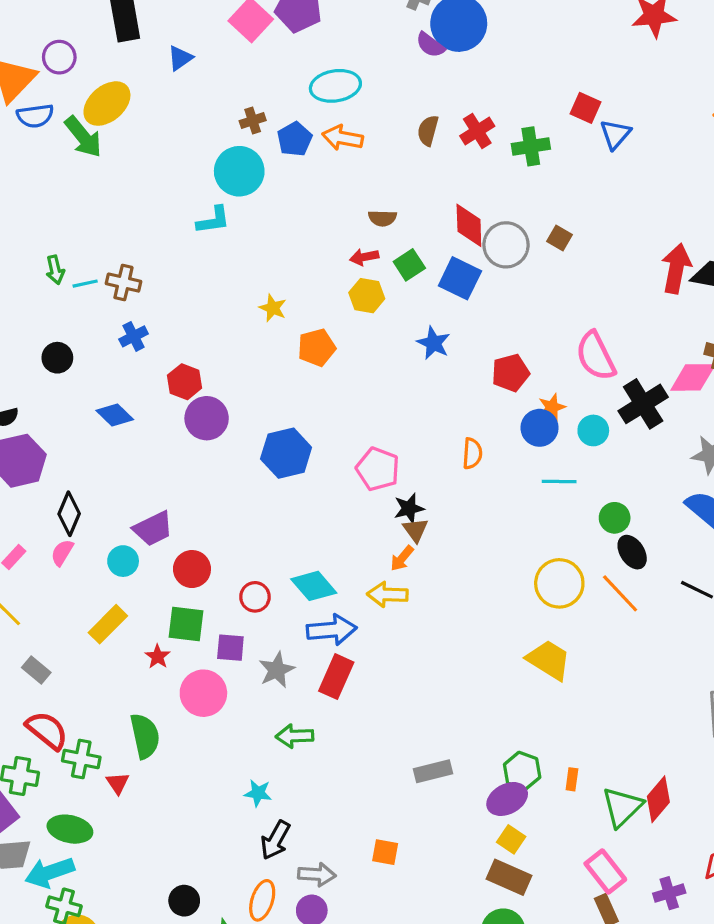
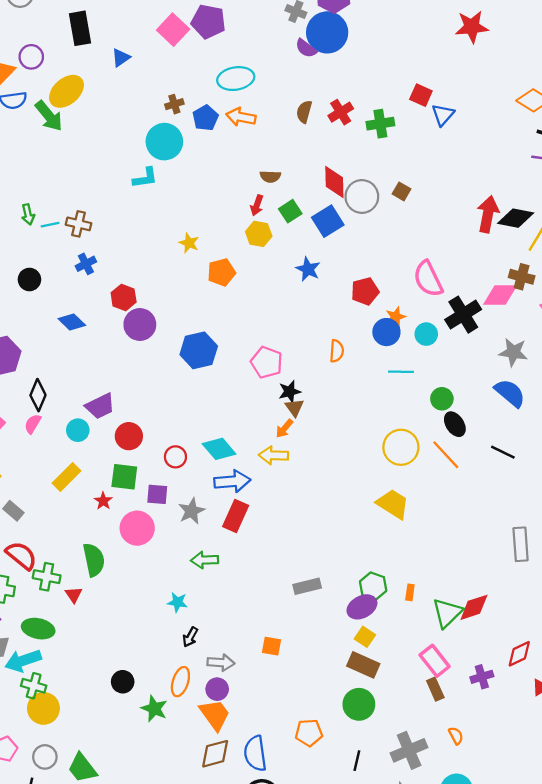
red arrow: (364, 257) -> (257, 205), turned -60
blue square: (460, 278) -> (328, 221), turned 32
red diamond: (658, 799) -> (474, 607), turned 32
black arrow: (275, 840) -> (190, 637), size x0.7

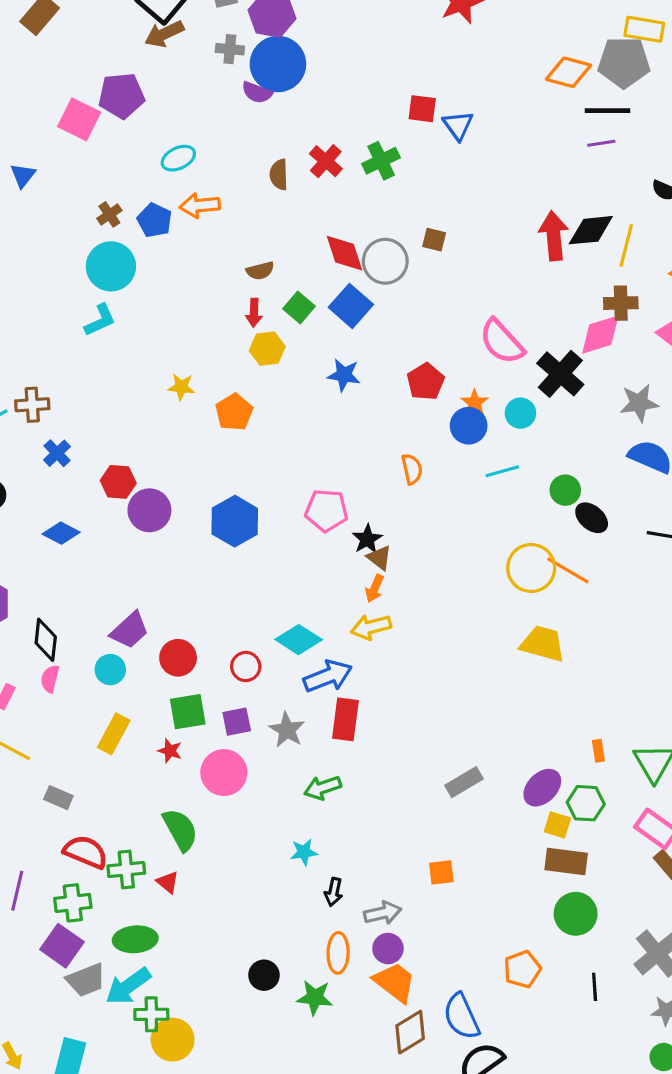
cyan ellipse: (236, 79) -> (178, 158), size x0.7
orange line: (446, 455) -> (568, 570), moved
green hexagon: (373, 586) -> (586, 803), moved

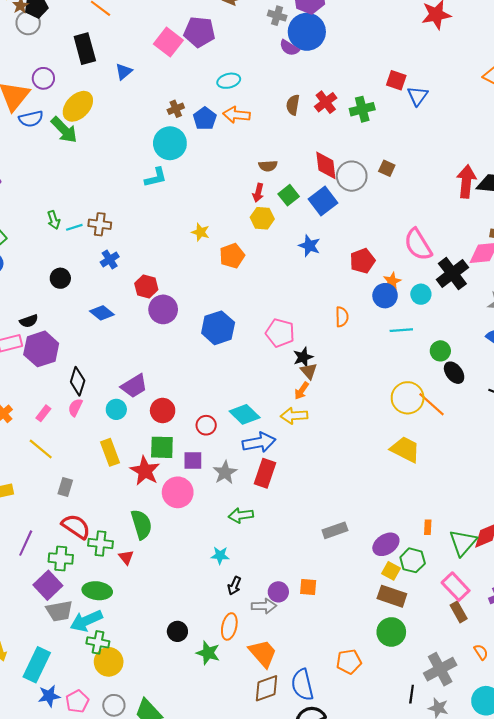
yellow rectangle: (114, 734) -> (110, 452), turned -60
red star: (170, 751) -> (145, 471), size x1.8
gray rectangle: (58, 798) -> (65, 487), turned 72
purple circle: (388, 949) -> (278, 592), moved
black line: (595, 987) -> (412, 694), moved

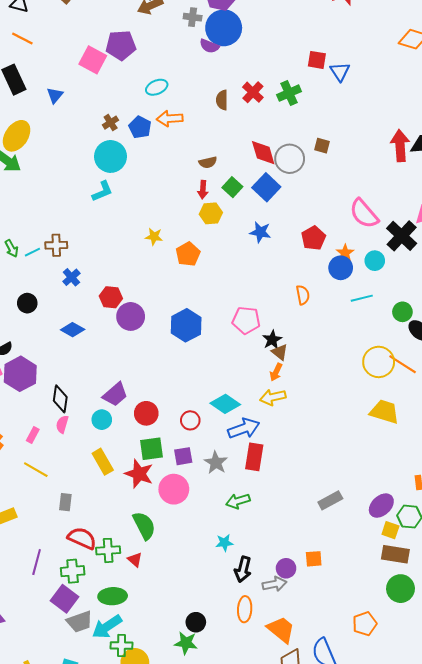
black arrow: (234, 586) -> (243, 569), size x1.4
green star: (208, 653) -> (186, 643), moved

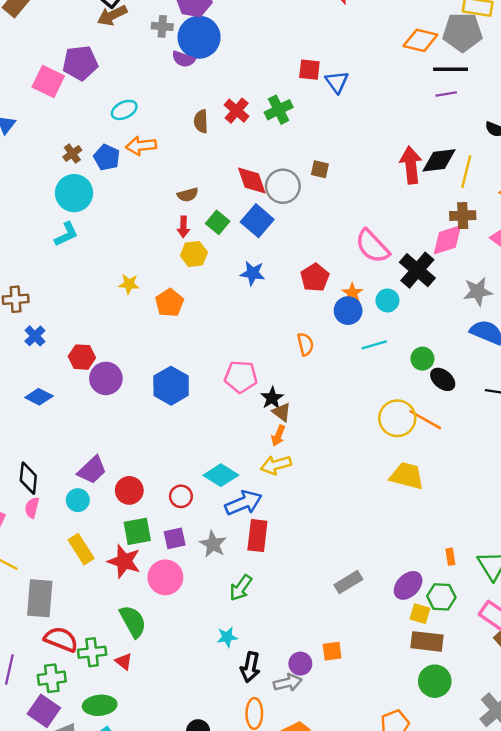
green arrow: (238, 501) -> (241, 588), turned -35
gray rectangle: (65, 502) -> (40, 598), size x1.8

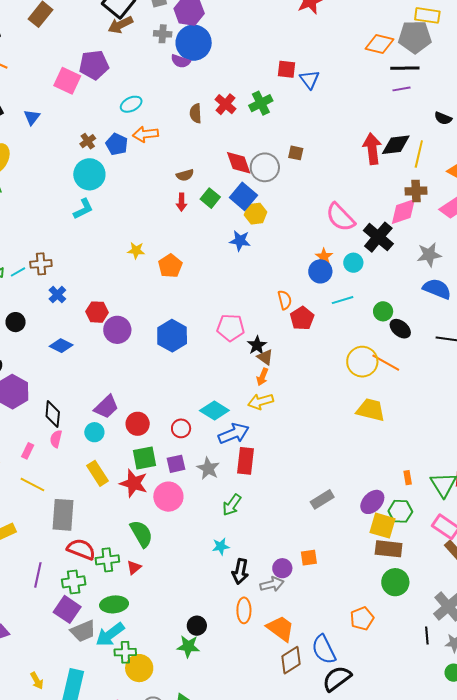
yellow hexagon: (194, 254) -> (256, 214), moved
red pentagon: (315, 277) -> (302, 318), moved
yellow square: (420, 614) -> (382, 526), size x1.5
red triangle: (124, 661) -> (134, 567), turned 42

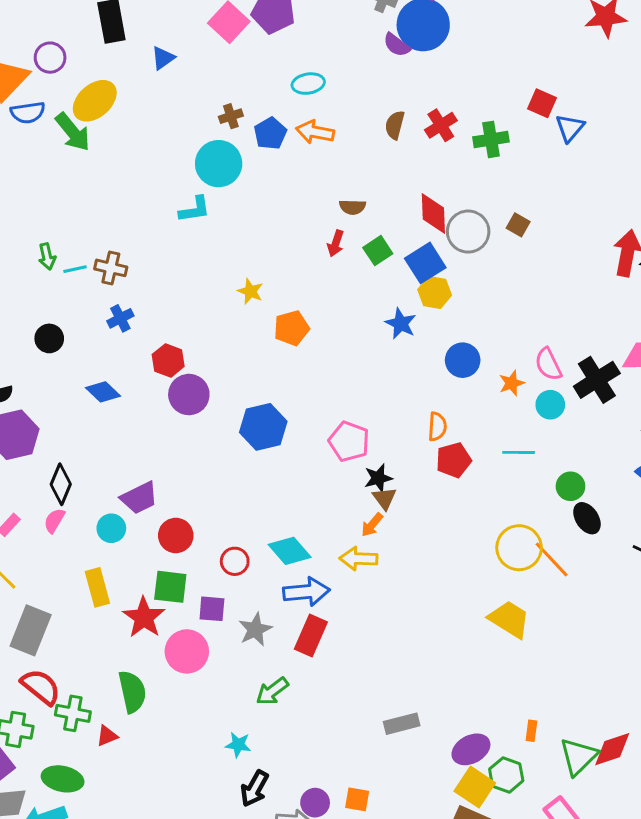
pink semicircle: (340, 217) -> (548, 364), moved, size x0.7
blue circle: (320, 271) -> (463, 360), moved

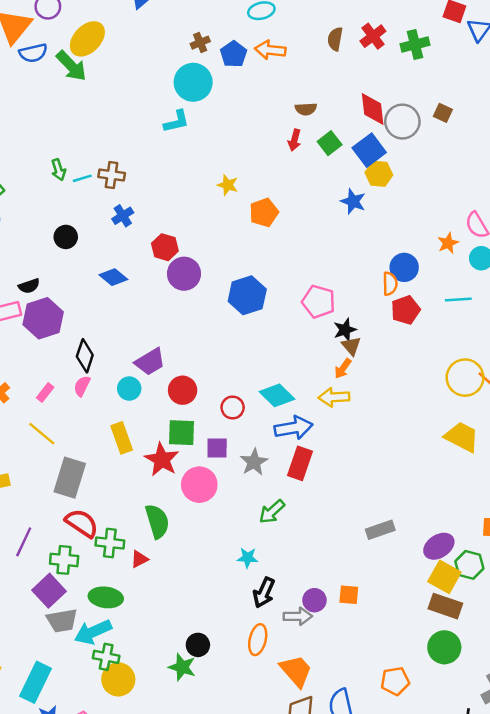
blue circle: (463, 360) -> (404, 267), moved

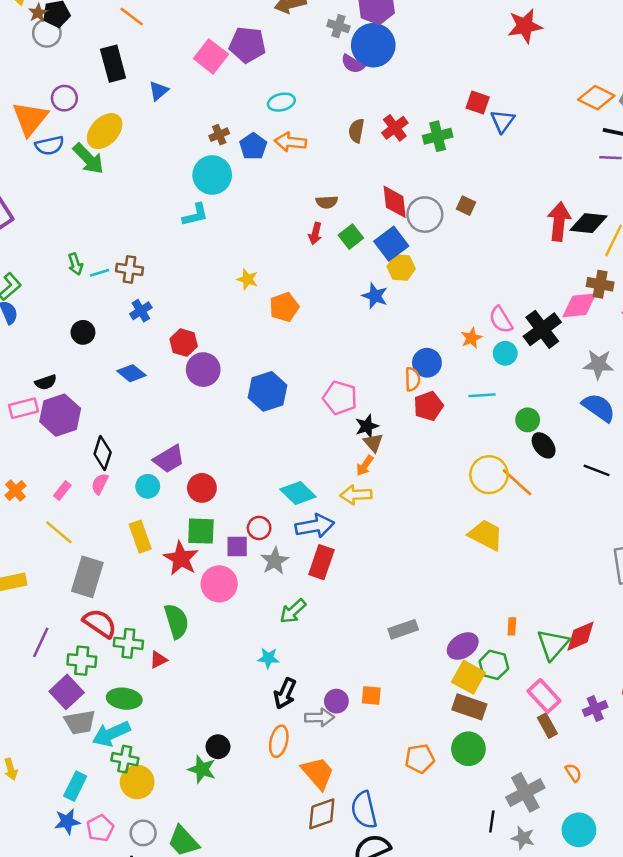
red circle: (233, 407) -> (259, 528), moved
orange pentagon: (395, 681) -> (420, 759), moved
cyan rectangle: (36, 682) -> (75, 786), moved, size x0.7

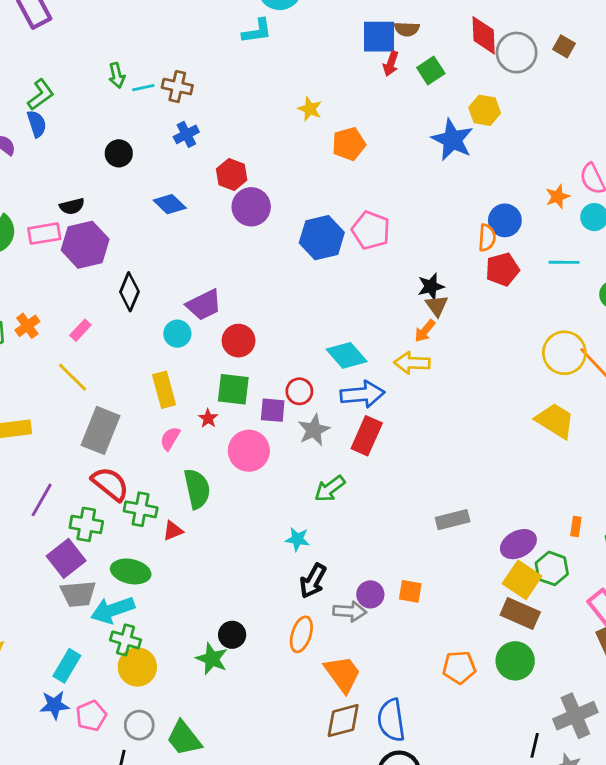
blue square: (391, 244) -> (379, 37), moved, turned 32
blue star: (375, 296) -> (452, 140), size x1.4
pink pentagon: (340, 398) -> (371, 230), moved
pink semicircle: (100, 484) -> (170, 439), moved
red star: (181, 558) -> (208, 418), size x0.5

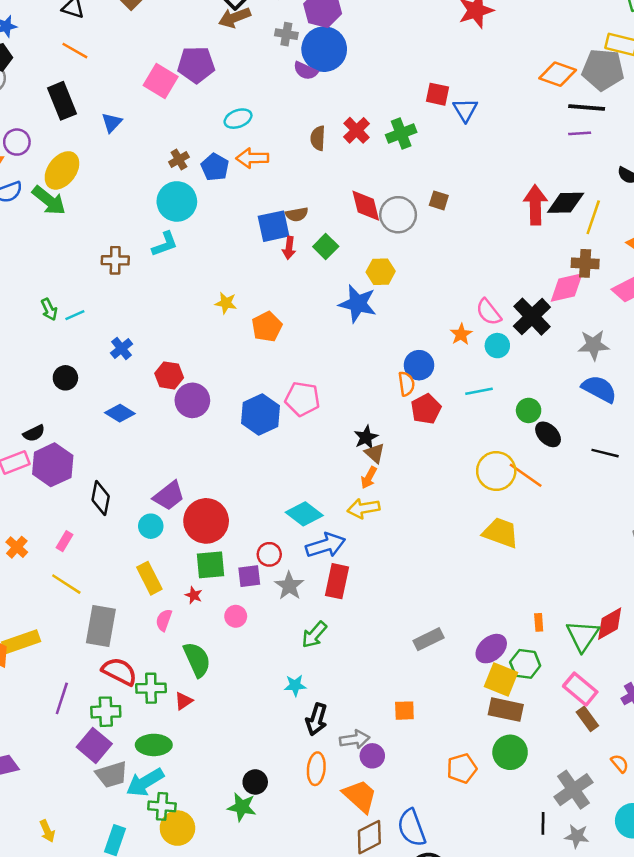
brown cross: (177, 87) -> (115, 260), moved
red circle: (239, 341) -> (206, 521), size x1.5
pink circle: (249, 451) -> (236, 616), size x0.6
purple circle: (370, 594) -> (372, 756), moved

